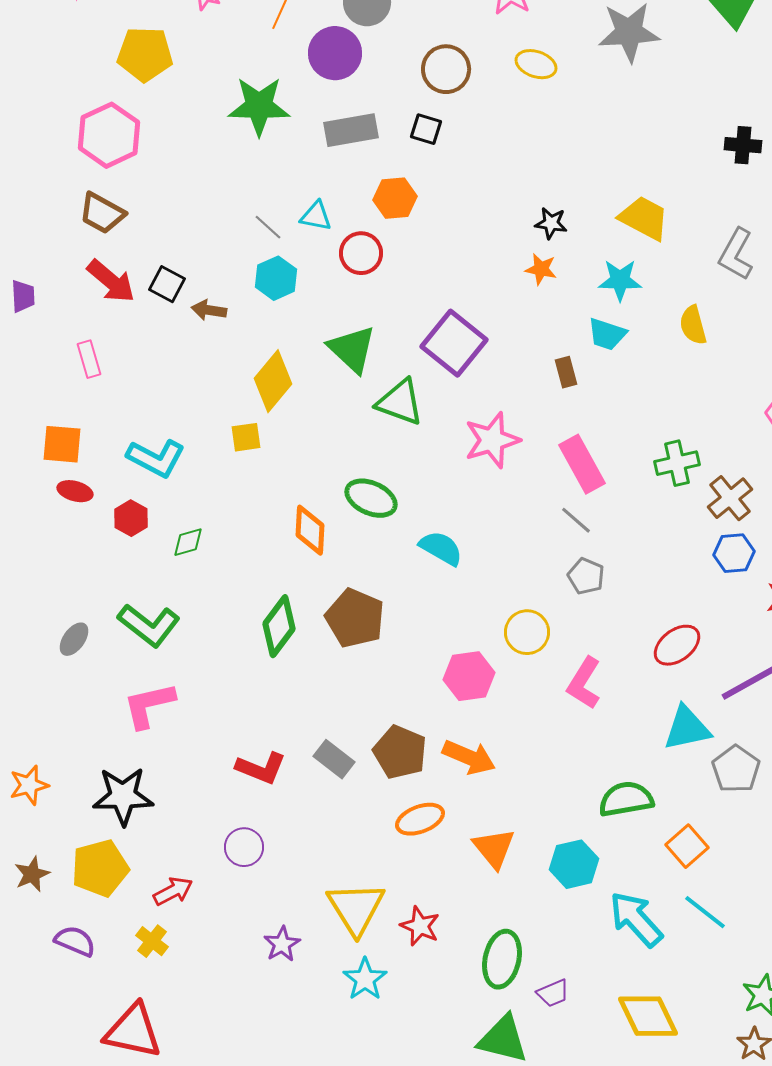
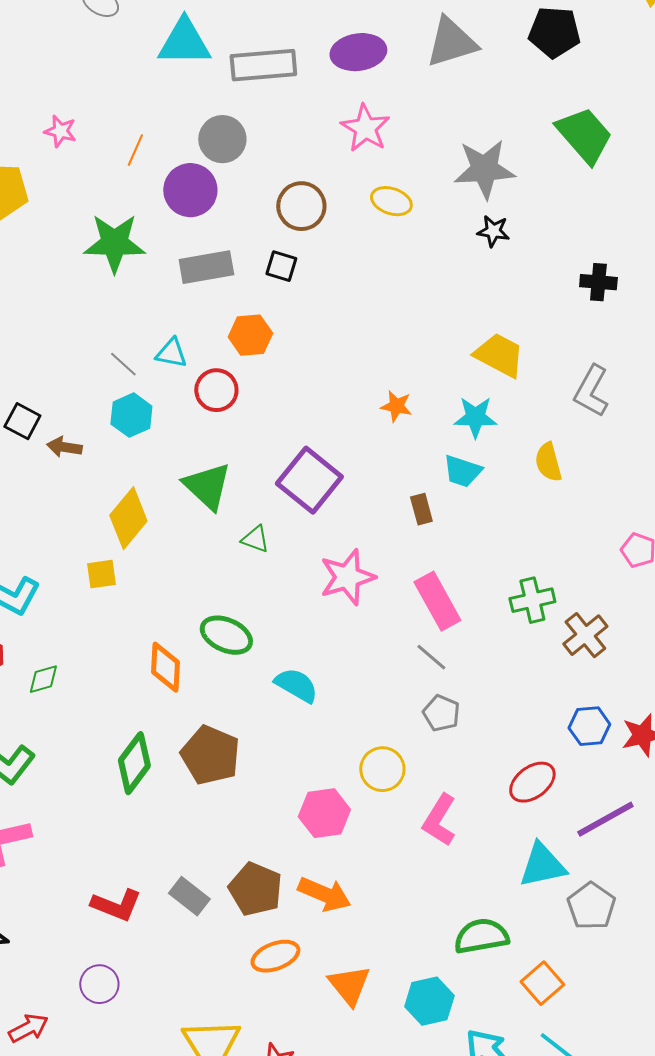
black star: (551, 223) -> (493, 231), moved
green triangle: (400, 402) -> (255, 539), size x0.6
blue hexagon: (734, 553) -> (589, 726), moved

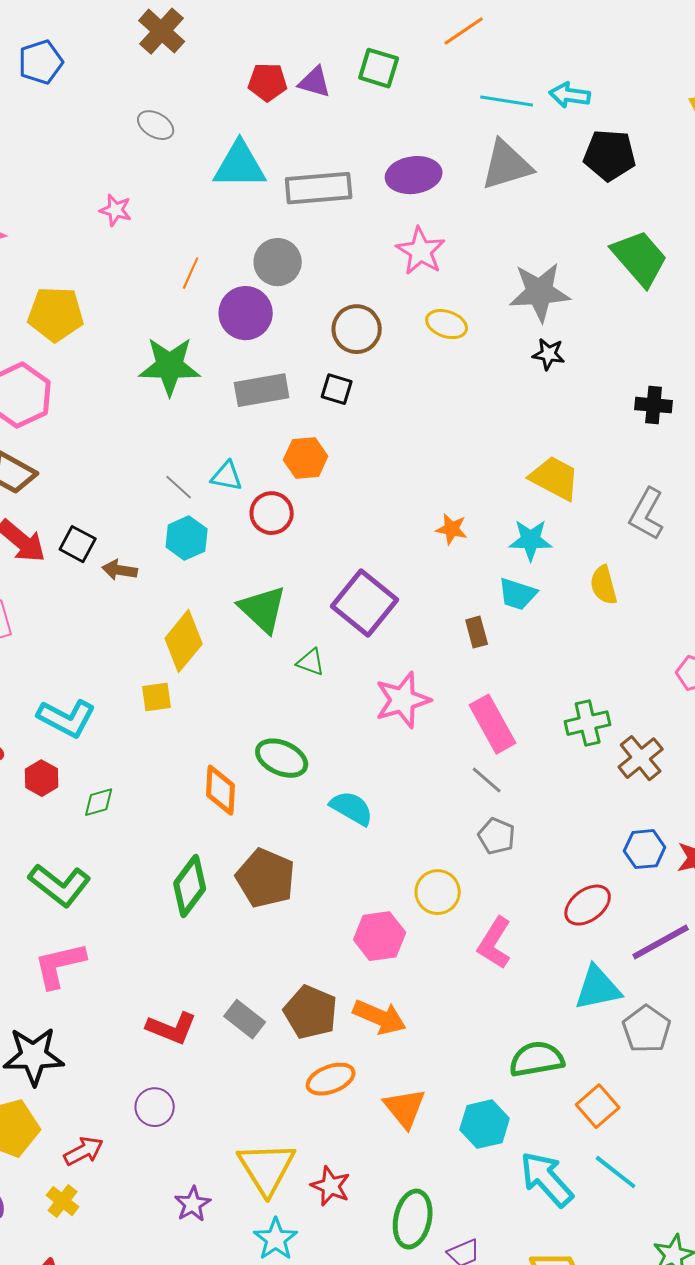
pink star: (60, 131) -> (116, 210), moved

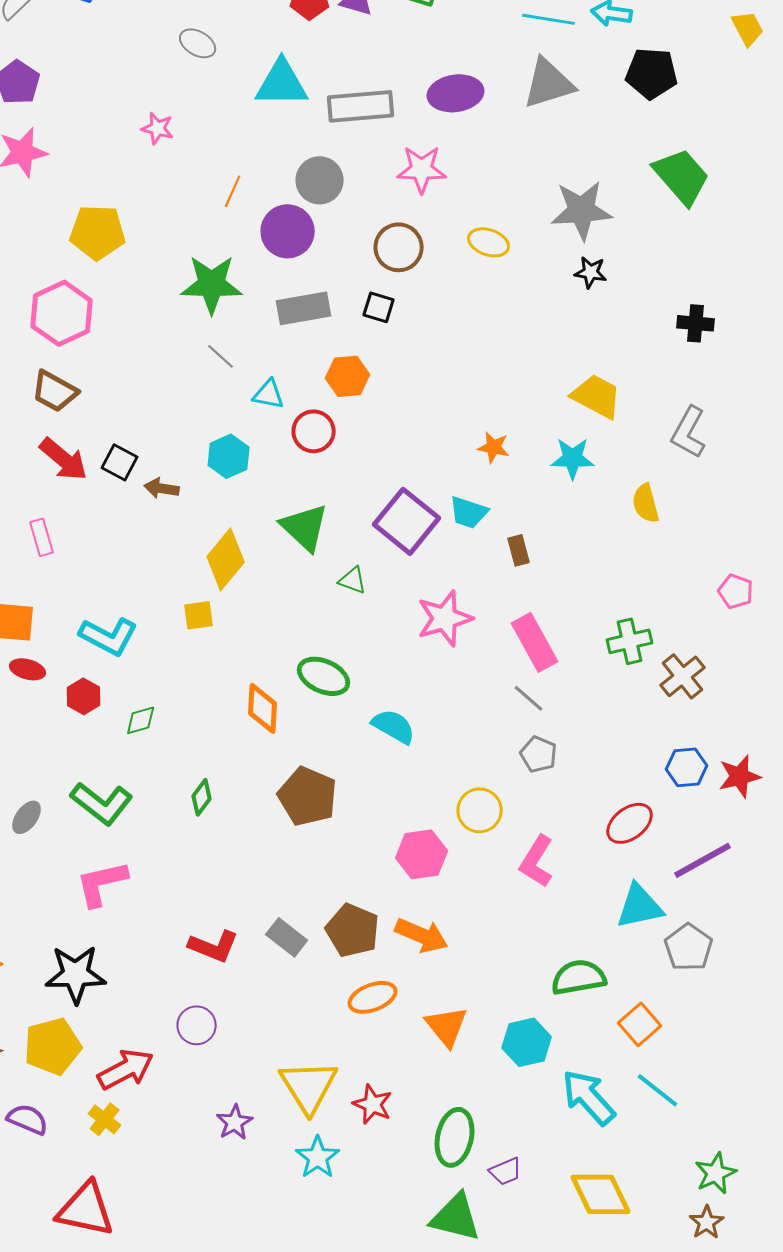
pink star: (421, 251) -> (422, 169), moved, turned -30
gray line: (179, 487) -> (221, 356), moved
cyan trapezoid: (518, 594) -> (469, 512), moved
green diamond: (190, 886) -> (202, 797), moved, size x0.6
red arrow: (84, 1151) -> (126, 1069), size x1.4

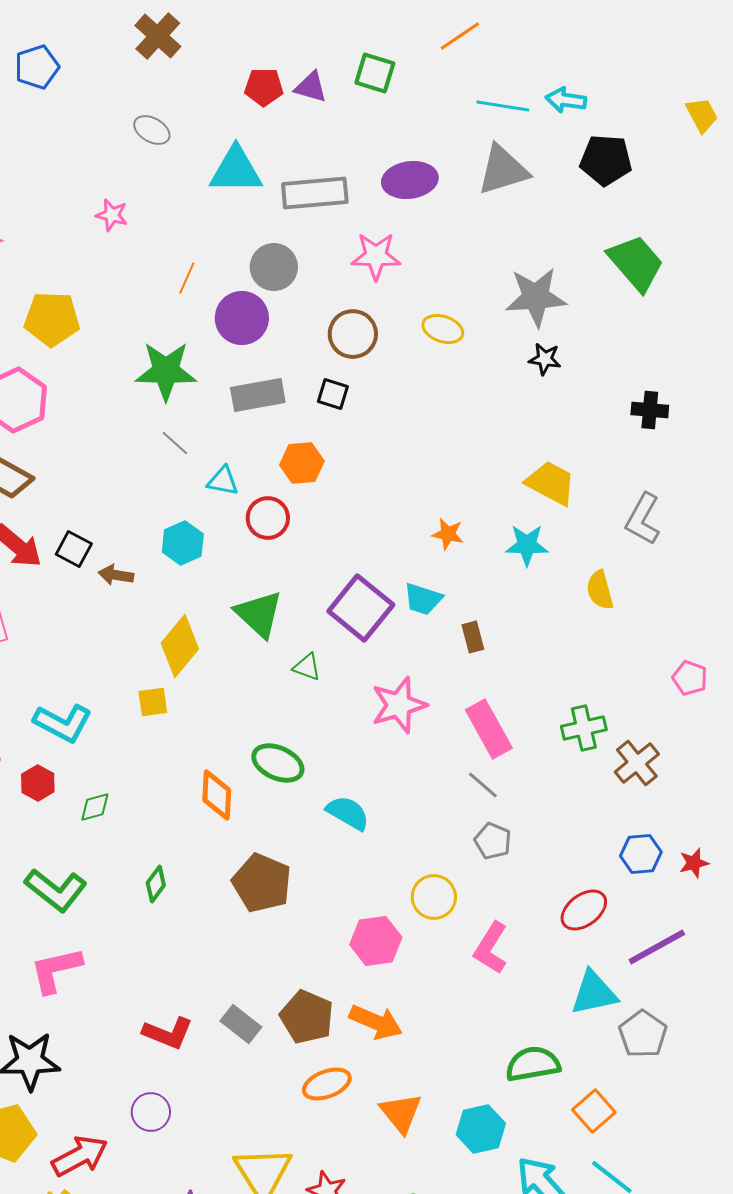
red star: (740, 776) -> (694, 863), size x0.7

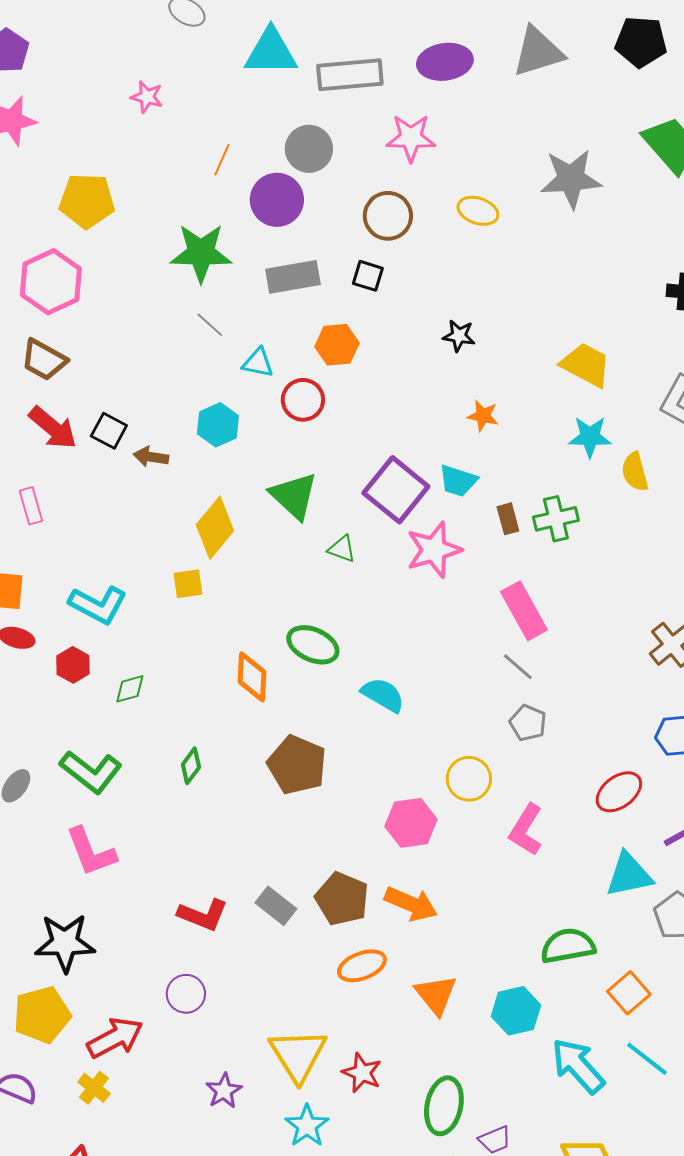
black star: (545, 359) -> (459, 336), moved
cyan star: (527, 545) -> (590, 437), moved
pink star: (399, 705) -> (434, 550), moved
green cross: (584, 728) -> (556, 519), moved
pink L-shape: (56, 970) -> (91, 852), turned -98

